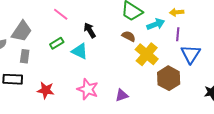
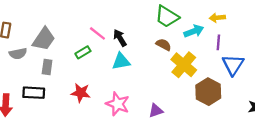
pink line: (61, 14) -> (97, 33), moved
cyan triangle: (80, 51) -> (121, 61), moved, turned -36
red star: (46, 90) -> (81, 93), moved

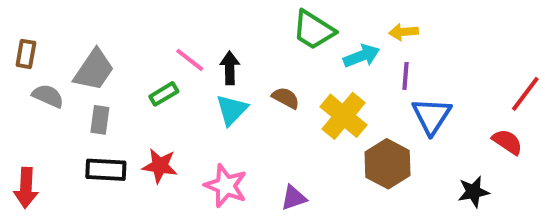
black arrow: (120, 38) -> (230, 68), turned 30
brown semicircle: (164, 45) -> (286, 98), moved
gray semicircle: (18, 54) -> (48, 96), turned -144
cyan triangle: (121, 61) -> (232, 110), turned -36
black rectangle: (34, 93) -> (106, 170), moved

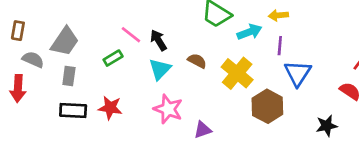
black arrow: (230, 68) -> (158, 40), turned -30
pink star: (226, 186) -> (168, 109), moved
red arrow: (26, 188) -> (18, 88), moved

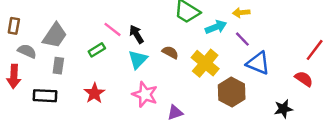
purple line: (280, 46) -> (242, 39), turned -49
blue triangle: (298, 73) -> (258, 63), turned -40
red star: (110, 108) -> (94, 93), turned 30
black rectangle: (73, 110) -> (45, 96), moved

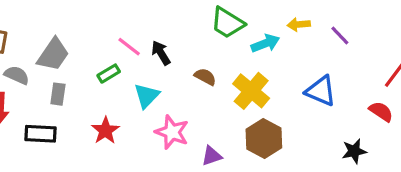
purple line: (242, 39) -> (340, 36), moved
cyan triangle: (138, 60) -> (147, 96), moved
brown hexagon: (232, 92) -> (264, 138), moved

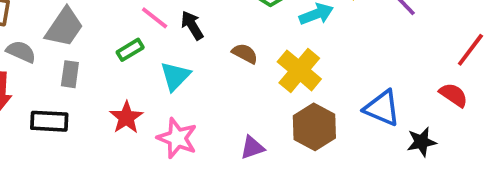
blue triangle: (321, 91) -> (382, 108), moved
pink star: (172, 132) -> (177, 138), moved

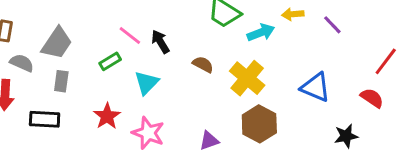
blue triangle: (382, 108) -> (316, 87), moved

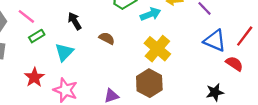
pink line: (130, 36) -> (26, 16), moved
yellow cross: (247, 78) -> (157, 49), moved
blue triangle: (316, 87) -> (215, 41), moved

